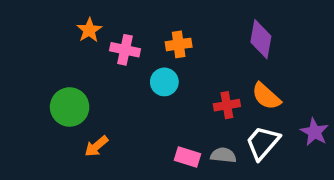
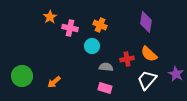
orange cross: (179, 44) -> (100, 25), turned 32
green circle: (70, 107) -> (22, 76), moved
gray semicircle: (223, 155) -> (106, 67), moved

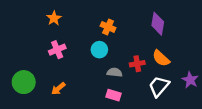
pink cross: (70, 28) -> (57, 50), moved, turned -35

